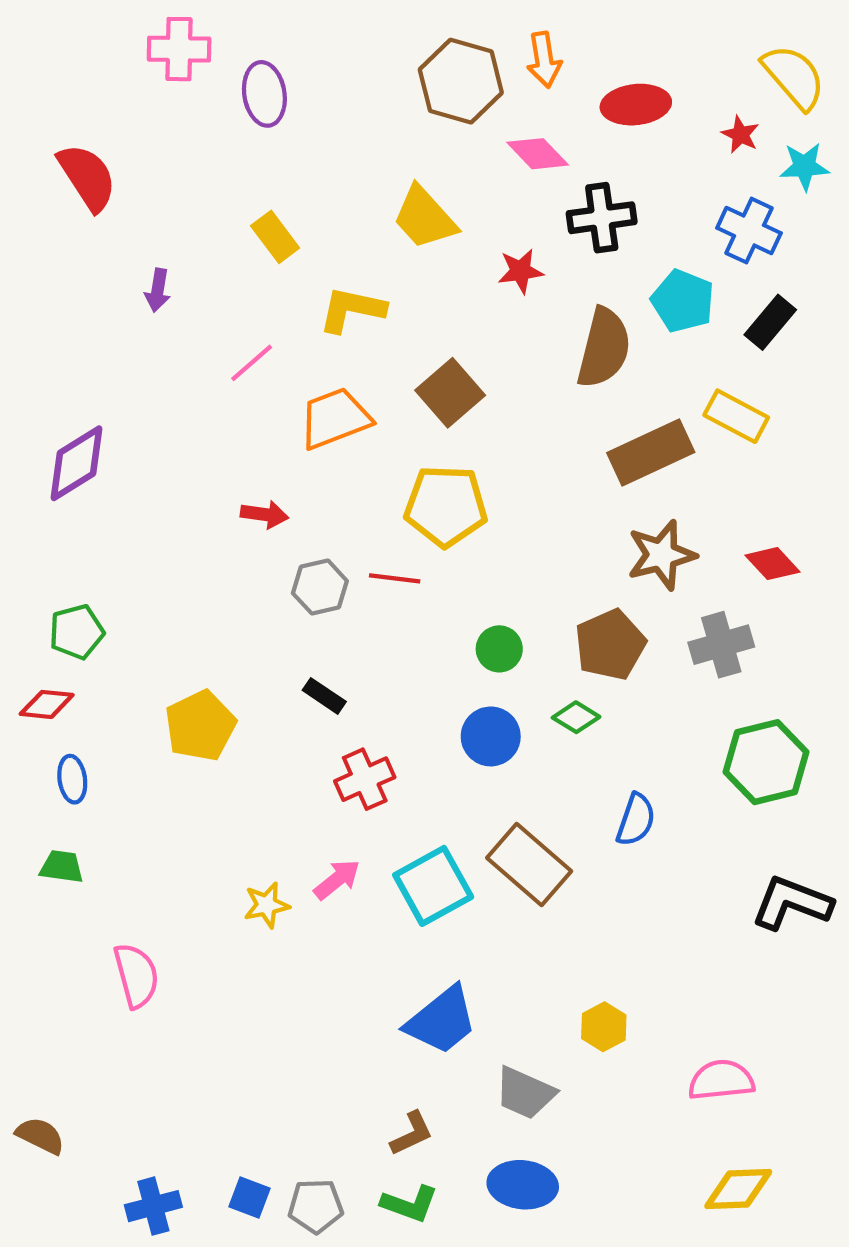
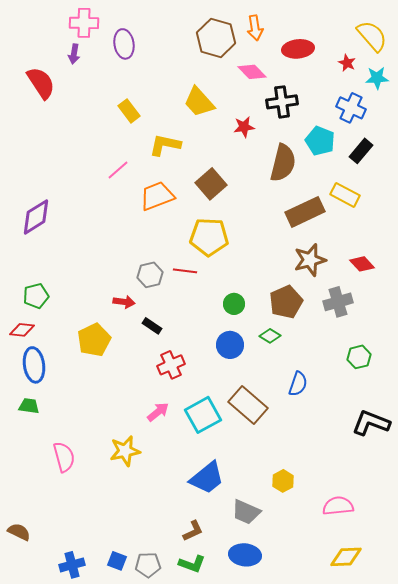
purple arrow: (158, 290) -> (74, 54), moved
red arrow: (264, 514) -> (124, 302), moved
green hexagon: (766, 762) -> (359, 357), size x0.6
blue ellipse: (72, 779) -> (34, 365), size x1.6
yellow star: (267, 905) -> (125, 451), moved, size x1.4

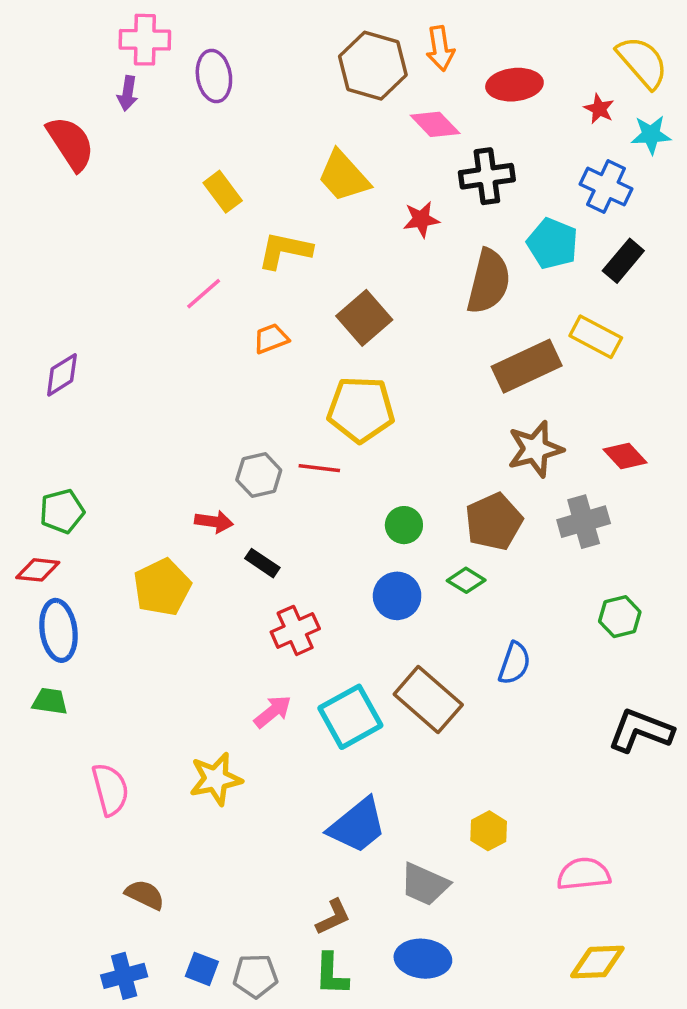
orange trapezoid: (157, 196) -> (271, 339), size x0.6
purple diamond: (36, 217) -> (62, 375), size x0.7
brown semicircle: (19, 532) -> (145, 895), moved
green L-shape: (192, 564) -> (331, 974), turned 72

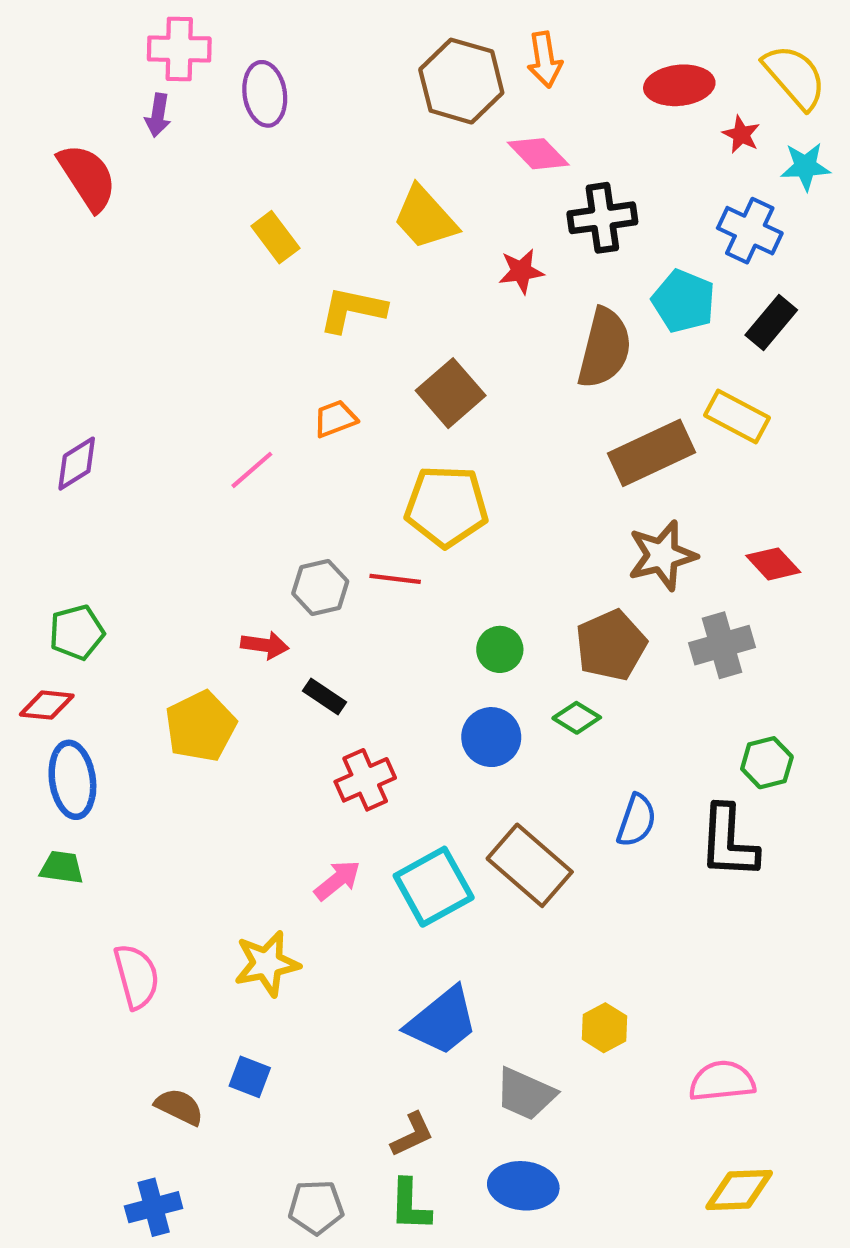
red ellipse: (514, 85) -> (679, 85), moved
pink line: (204, 294) -> (252, 470), moved
black L-shape: (641, 731) -> (728, 842), moved, turned -108
blue square: (202, 969) -> (250, 1077), moved

